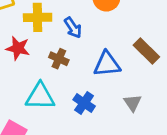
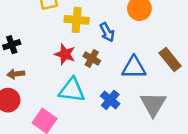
red star: (18, 48) -> (65, 54), moved
gray triangle: (133, 103) -> (153, 104), size x1.6

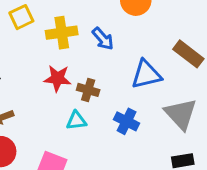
brown cross: (92, 58) -> (88, 90), moved
cyan triangle: (72, 90) -> (76, 121), size x0.6

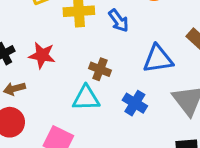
red star: (57, 78) -> (42, 55), moved
cyan triangle: (76, 121) -> (86, 98), size x1.4

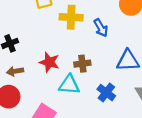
red star: (42, 55) -> (49, 62), moved
brown cross: (100, 69) -> (82, 64), turned -35

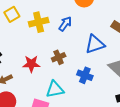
blue arrow: (101, 28) -> (65, 24), turned -98
cyan triangle: (69, 85) -> (55, 89), moved

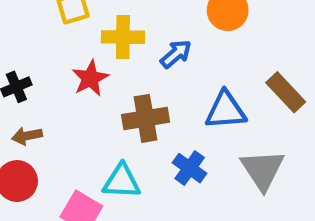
brown cross: (59, 57) -> (146, 118), size x1.5
red star: (31, 64) -> (90, 78), moved, turned 30

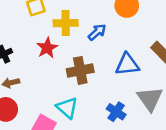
blue cross: (190, 168) -> (116, 112), moved
cyan triangle: (122, 181) -> (67, 108), turned 40

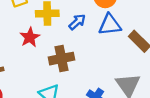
blue triangle: (127, 64) -> (110, 25), moved

